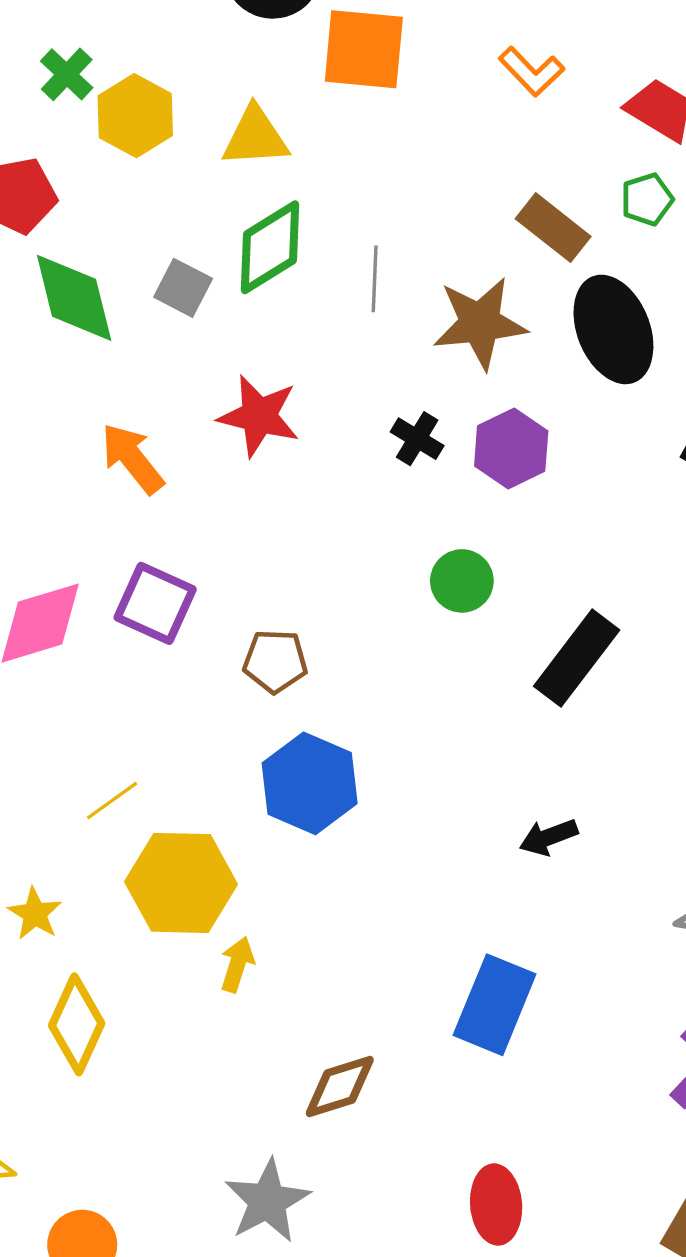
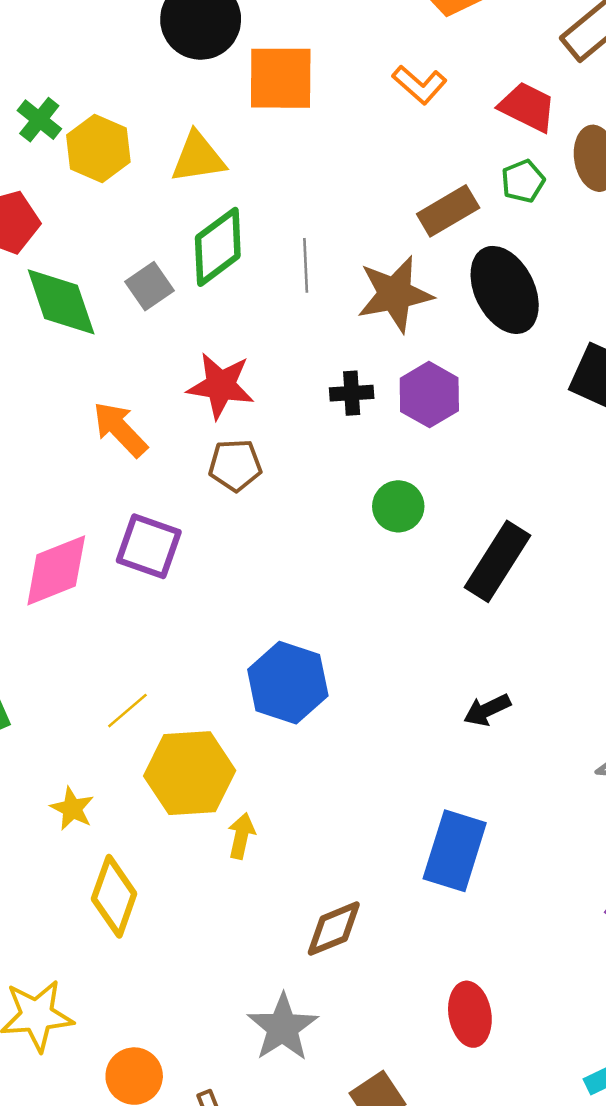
brown rectangle: (553, 228) -> (448, 211), turned -64
gray square: (183, 288) -> (150, 286), turned 33
black cross: (417, 439) -> (352, 393), turned -30
brown pentagon: (275, 661) -> (235, 465), moved

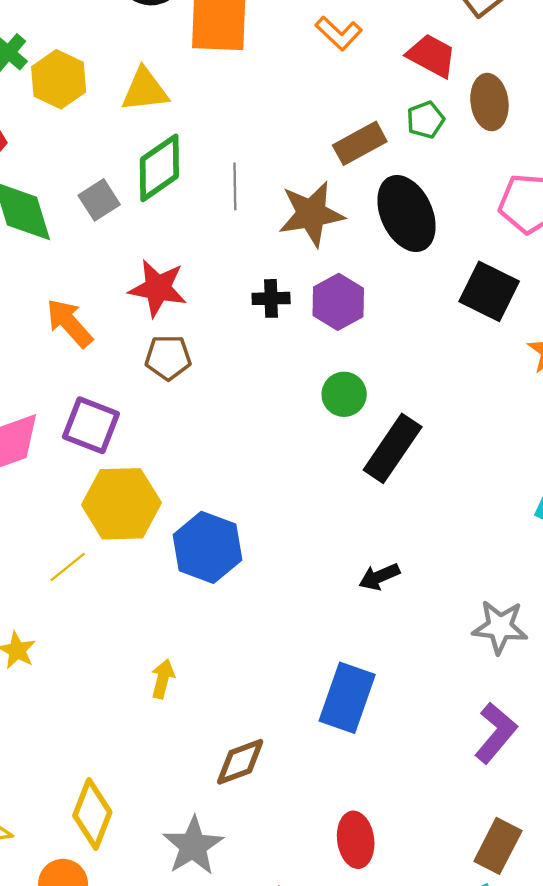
green circle: (398, 506) -> (344, 394), moved
yellow hexagon: (190, 773) -> (121, 504), moved
yellow diamond: (114, 896) -> (92, 814), moved

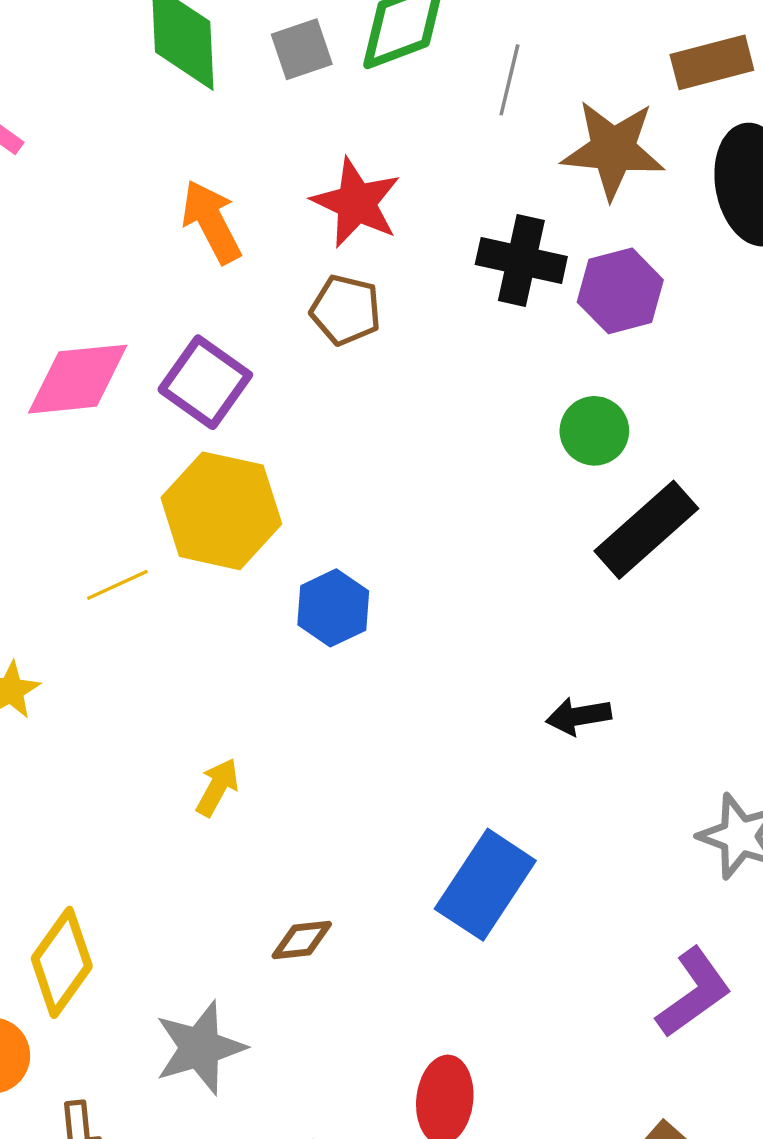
black cross: (271, 298) -> (521, 260), size x1.5
blue hexagon: (207, 547) -> (333, 608), size x0.7
brown diamond: (240, 762) -> (302, 940), size x0.7

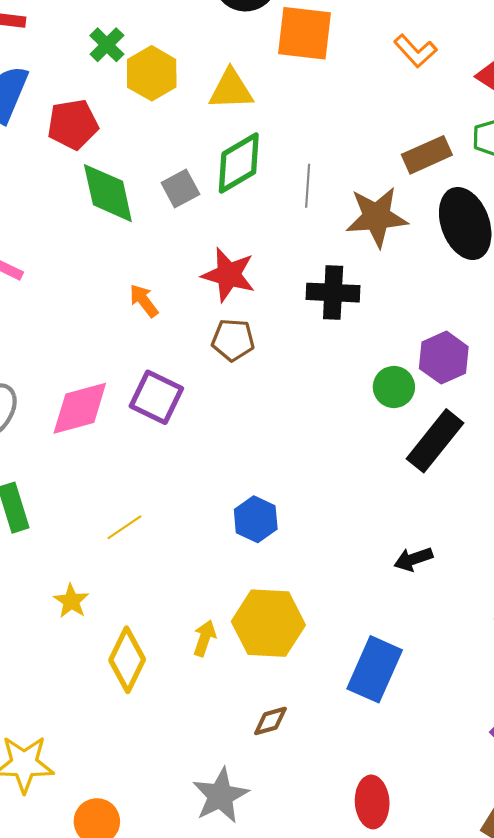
orange arrow: (211, 222) -> (144, 301), size x0.7
purple hexagon: (620, 291) -> (444, 358), moved
yellow hexagon: (221, 511) -> (268, 623), moved
yellow diamond: (62, 962) -> (127, 660), moved

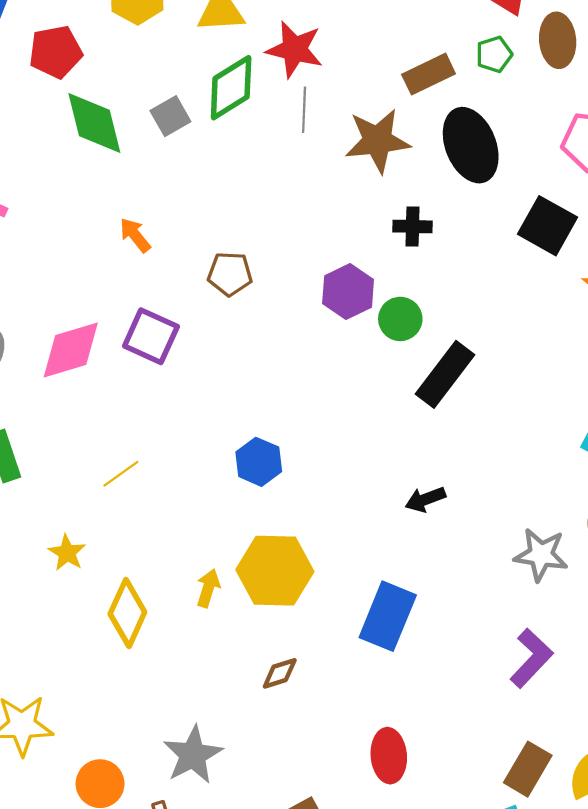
red star: (229, 275) -> (295, 49), moved
black cross: (333, 293) -> (413, 226), moved, size x0.7
purple hexagon: (444, 358) -> (348, 292), moved
gray star: (220, 796) -> (193, 755), moved

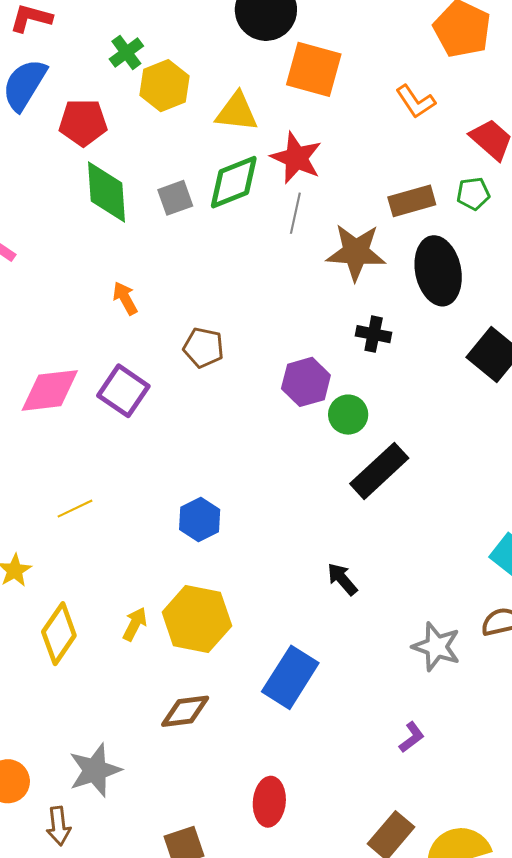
black arrow: (425, 499) -> (342, 579), turned 60
purple L-shape: (531, 658) -> (412, 737), size x0.6
brown diamond: (280, 673) -> (185, 711), size x1.4

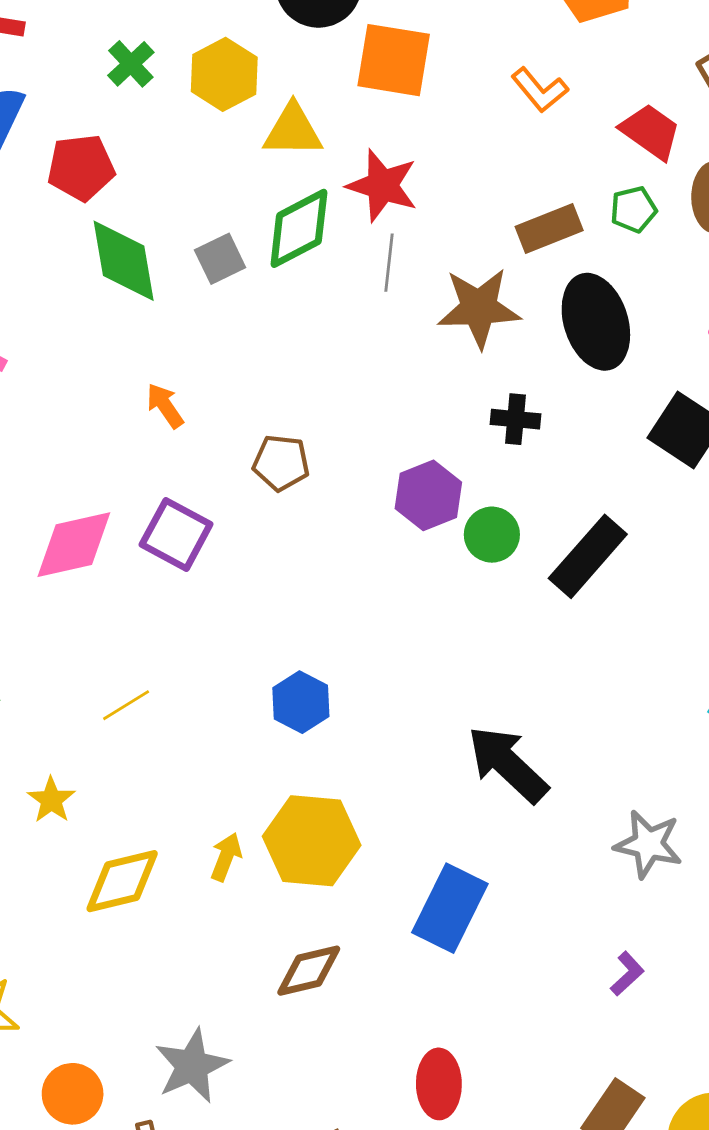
yellow hexagon: (164, 86) -> (224, 74), moved
black rectangle: (379, 471) -> (588, 556), moved
black arrow: (342, 579) -> (508, 764), size x1.8
yellow diamond: (59, 634) -> (122, 881), turned 48

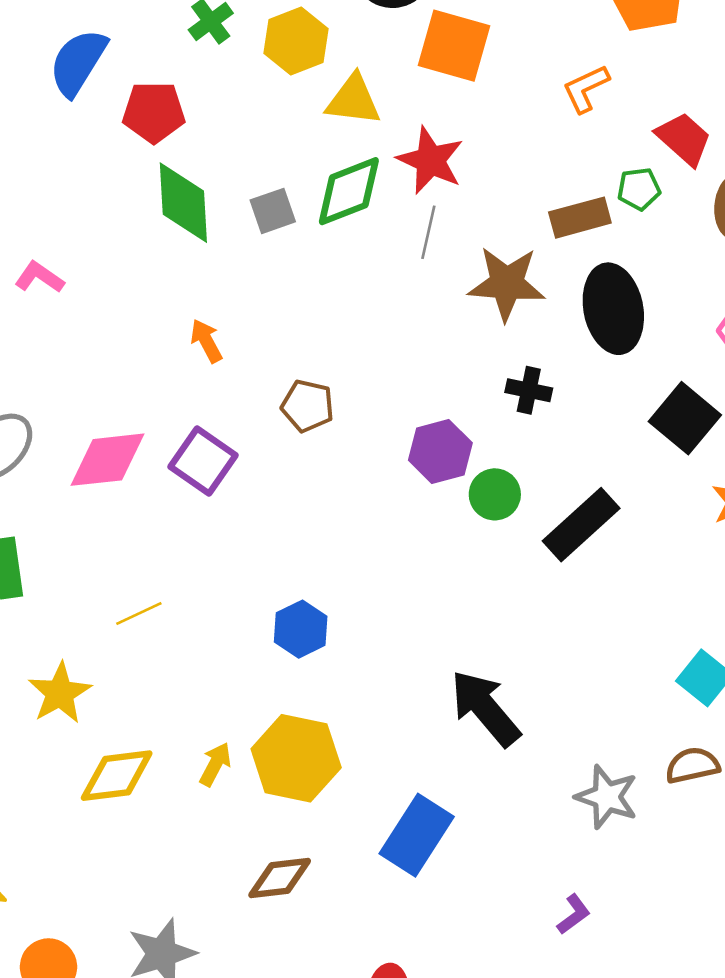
orange L-shape: (540, 90) -> (586, 89), turned 98
green pentagon: (633, 209) -> (639, 189), moved
yellow star: (51, 800) -> (60, 693), size x1.4

